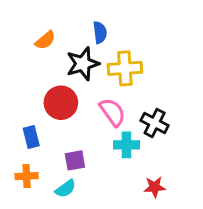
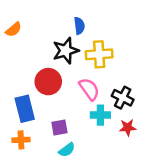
orange semicircle: (45, 40) -> (14, 29), moved
blue rectangle: (31, 137) -> (25, 109), size x1.5
red star: (155, 187) -> (128, 127), moved
cyan semicircle: (66, 189) -> (67, 150), moved

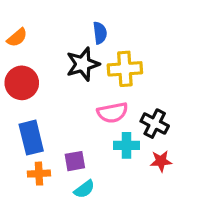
red circle: (48, 82) -> (22, 83), moved
pink semicircle: (89, 89) -> (112, 113), turned 115
orange cross: (21, 140) -> (39, 174), moved

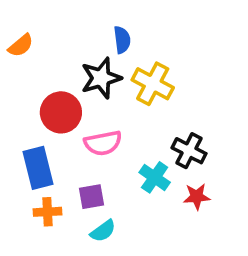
yellow cross: (125, 69) -> (153, 84), turned 32
red circle: (22, 83) -> (61, 112), moved
pink semicircle: (112, 113) -> (103, 143), moved
cyan cross: (127, 145) -> (155, 177), turned 35

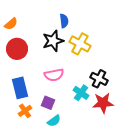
red circle: (61, 112) -> (17, 49), moved
purple square: (92, 197) -> (48, 103), turned 32
red star: (197, 197) -> (103, 103), size x1.5
orange cross: (48, 212) -> (25, 111), turned -32

